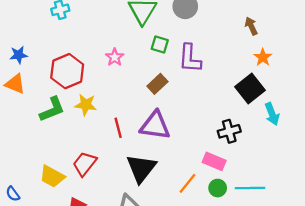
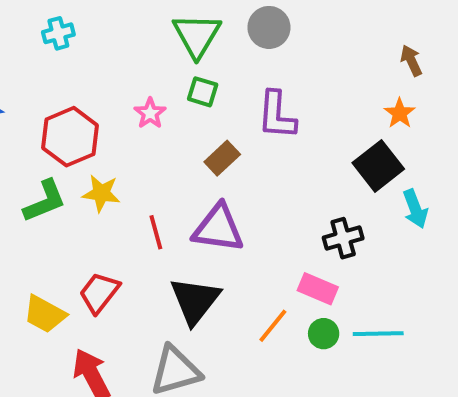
brown arrow: (251, 26) -> (411, 61), moved
green square: (160, 45) -> (203, 92), moved

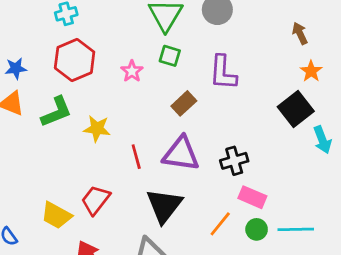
brown arrow: (411, 61) -> (300, 33), moved
red hexagon: (70, 137) -> (75, 60), moved
green L-shape: (45, 201) -> (56, 112), moved
black cross: (343, 238) -> (234, 161), moved

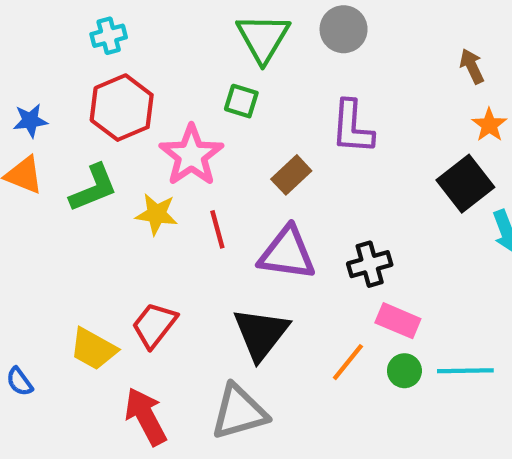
green square: (170, 56) -> (241, 101), moved
pink star: (132, 71) -> (191, 155), moved, size x1.8
red line: (136, 157) -> (217, 229), moved

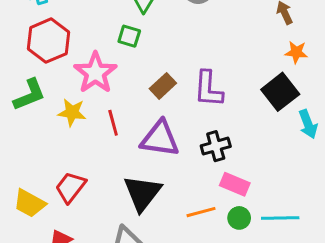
orange star: (489, 125) -> (296, 52), turned -30
purple L-shape: (352, 127) -> (208, 89), moved
orange line: (348, 362) -> (201, 212), turned 36

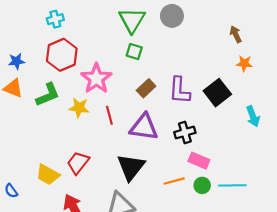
green square: (129, 36) -> (134, 52), moved
black square: (280, 92) -> (217, 93), moved

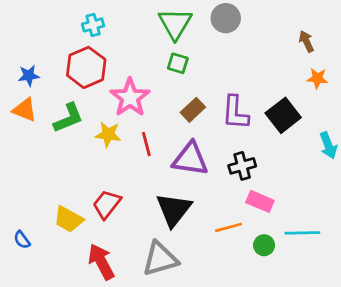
cyan cross: (55, 19) -> (93, 25), moved
green circle: (202, 185) -> (264, 245), moved

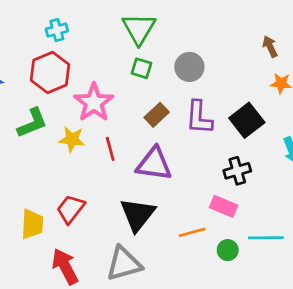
gray circle: (226, 18) -> (189, 67), moved
black cross: (242, 166) -> (237, 171), moved
yellow trapezoid: (68, 219) -> (32, 224), turned -116

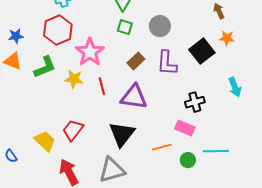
black square: (247, 120) -> (202, 51), moved
yellow trapezoid: (32, 224) -> (45, 141), turned -50

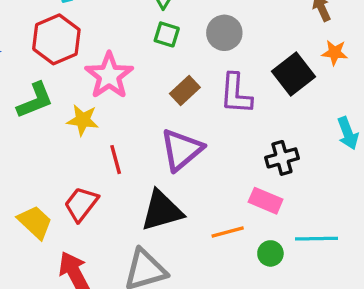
red line: (102, 86) -> (116, 160), moved
purple triangle: (134, 97) -> (182, 150), turned -48
black triangle: (122, 134) -> (162, 211), turned 36

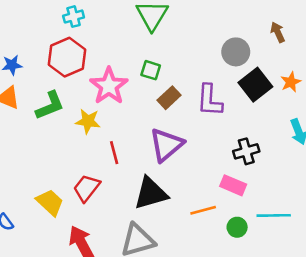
gray circle: (224, 33) -> (236, 52), moved
green square: (167, 34) -> (151, 70), moved
orange star: (335, 53) -> (291, 82), moved, turned -30

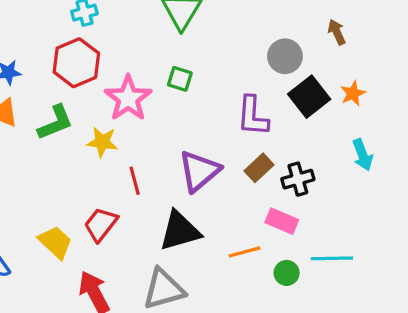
brown rectangle: (169, 98) -> (259, 168), moved

